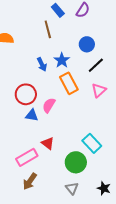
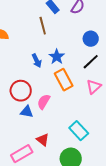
blue circle: (87, 44) -> (91, 39), moved
cyan rectangle: (92, 143) -> (79, 131), moved

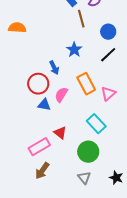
brown line: (43, 26) -> (81, 19), moved
blue arrow: (37, 61) -> (54, 68), moved
orange rectangle: (64, 80) -> (86, 84), moved
pink triangle: (94, 87) -> (108, 94), moved

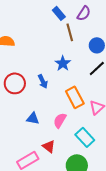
red circle: (38, 84) -> (15, 83), moved
pink semicircle: (61, 95) -> (60, 120), moved

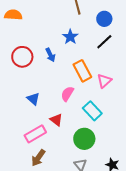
blue triangle: (33, 118) -> (33, 99), moved, turned 32

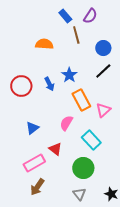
orange semicircle: (13, 15) -> (44, 44), moved
blue star: (70, 37) -> (69, 75), moved
blue triangle: (33, 99) -> (32, 128), turned 40

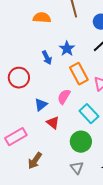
red circle: (21, 86) -> (19, 78), moved
blue triangle: (32, 128) -> (41, 105), moved
pink rectangle: (34, 163) -> (16, 137), moved

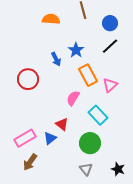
blue triangle: (41, 105) -> (50, 138), moved
brown arrow: (35, 161) -> (30, 162), moved

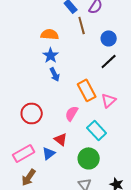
blue star: (76, 50) -> (51, 55), moved
red circle: (28, 79) -> (32, 113), moved

